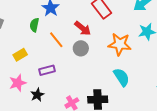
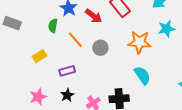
red arrow: (83, 28) -> (94, 16), moved
pink star: (18, 83) -> (38, 97), moved
black star: (37, 95) -> (67, 95), moved

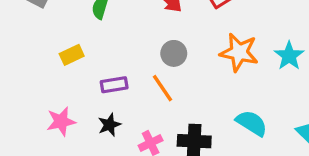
cyan star: (167, 29) -> (289, 56), moved, turned -30
orange line: (75, 40) -> (163, 88), moved
cyan semicircle: (142, 75) -> (252, 123), moved, turned -30

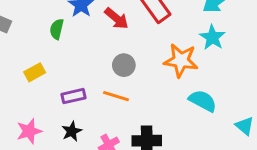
cyan star: (289, 56) -> (212, 37), moved
orange line: (163, 88) -> (116, 96), turned -35
cyan semicircle: (252, 123) -> (203, 101), moved

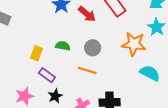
green semicircle: (57, 29) -> (63, 46), moved, turned 88
yellow rectangle: (35, 72) -> (37, 53), moved, turned -40
purple rectangle: (73, 96) -> (47, 75), moved, turned 49

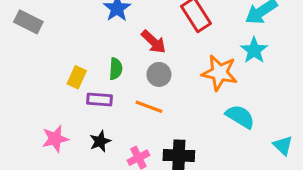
red arrow: (87, 14) -> (154, 42), moved
green semicircle: (63, 46) -> (116, 69), turned 80
purple rectangle: (47, 75) -> (99, 99), moved, turned -35

